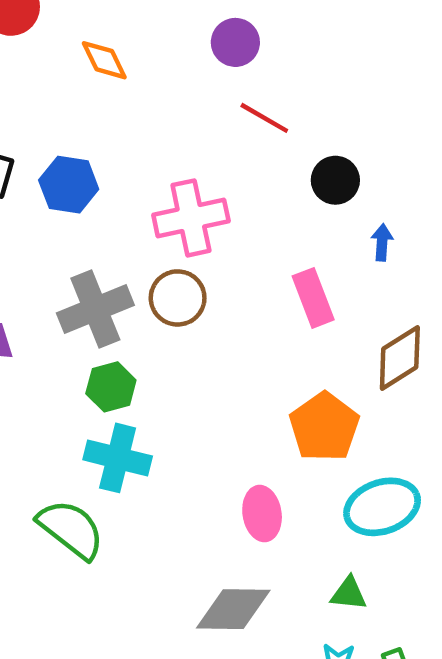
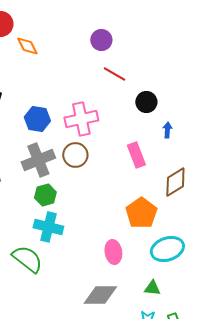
orange diamond: (104, 60) -> (27, 46), moved
blue hexagon: (69, 185) -> (37, 119), moved

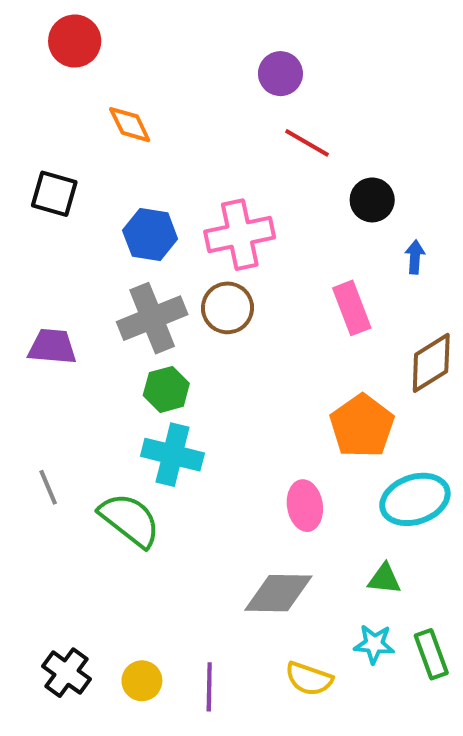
orange diamond: (27, 46) -> (130, 125), moved

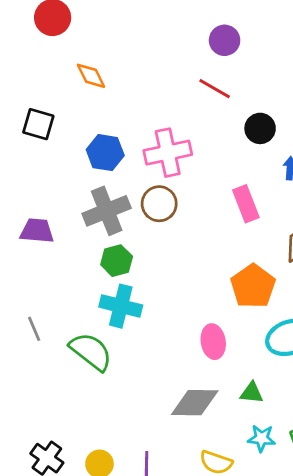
purple circle: (280, 74) -> (225, 40), moved
green triangle: (384, 579) -> (252, 393), moved

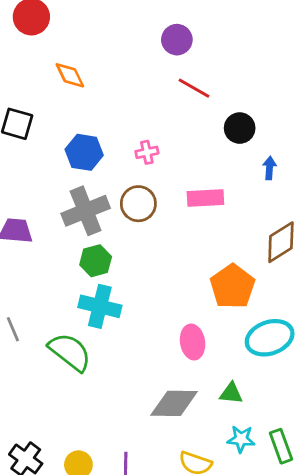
purple circle: (225, 40) -> (177, 40), moved
pink cross: (168, 153) -> (147, 152), size x0.5
pink rectangle: (246, 204) -> (205, 198), moved, turned -72

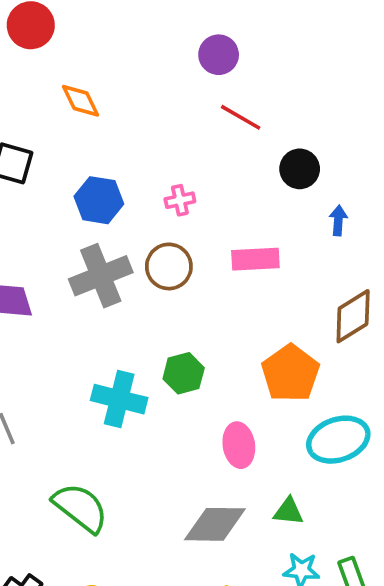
green hexagon: (96, 261) -> (184, 373), moved
green semicircle: (70, 352) -> (80, 508), moved

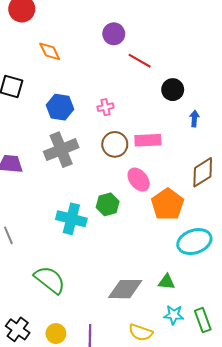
purple circle: (219, 55) -> (114, 34), moved
brown circle: (169, 266) -> (115, 144), moved
pink ellipse: (239, 445) -> (139, 180), moved, turned -30

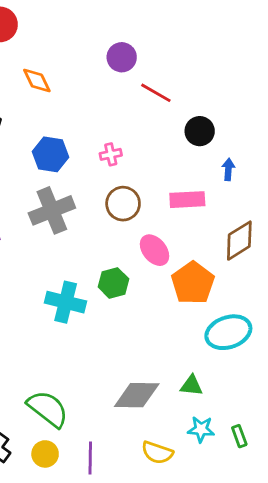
pink rectangle: (148, 140) -> (187, 200), moved
green semicircle: (50, 280) -> (48, 409), moved
green rectangle: (203, 320) -> (239, 436), size x0.7

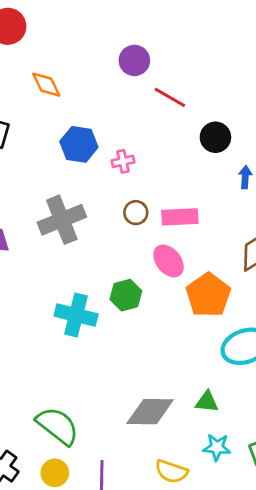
blue hexagon: (51, 154) -> (79, 144), moved
pink rectangle: (187, 200) -> (180, 217), moved
brown circle: (123, 204) -> (136, 213), size x0.7

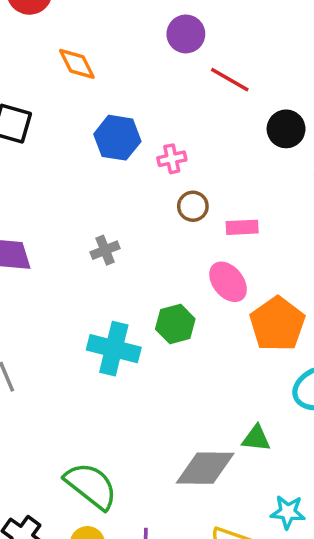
brown circle: (136, 213) -> (193, 206), moved
pink rectangle: (180, 217) -> (242, 227), size x0.7
gray cross: (62, 220) -> (105, 250), moved, size x0.5
green triangle: (207, 402) -> (256, 438), moved

